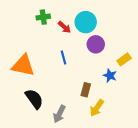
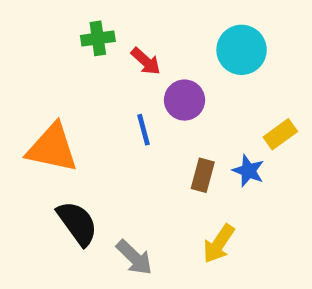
cyan circle: (86, 22) -> (242, 50), moved
purple circle: (96, 44) -> (185, 100), moved
brown rectangle: (86, 90) -> (203, 175), moved
gray arrow: (59, 114) -> (134, 257), turned -72

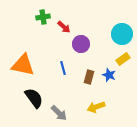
cyan circle: (242, 50) -> (122, 34), moved
blue line: (143, 130) -> (63, 68), moved
yellow arrow: (219, 244) -> (96, 107), turned 36

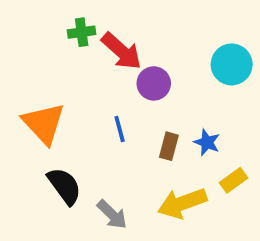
red arrow: (64, 27) -> (121, 51), size x1.6
yellow rectangle: (123, 59) -> (234, 180), moved
orange triangle: (23, 65) -> (44, 123), turned 35
yellow arrow: (96, 107) -> (182, 203), size x1.4

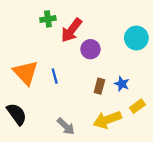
red arrow: (121, 51) -> (71, 30), turned 85
blue line: (120, 129) -> (55, 76), moved
black semicircle: (64, 186) -> (17, 114), moved

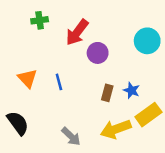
green cross: (48, 19) -> (40, 20), moved
orange triangle: (26, 73) -> (27, 78), size x0.7
yellow rectangle: (137, 106) -> (148, 115), size x1.5

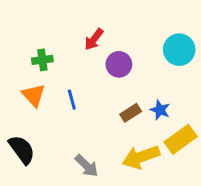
green cross: (40, 20) -> (42, 60), moved
red arrow: (77, 32) -> (94, 39), size x0.7
brown rectangle: (107, 93) -> (131, 113), turned 42

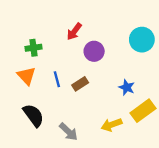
brown rectangle: (131, 113) -> (80, 84), moved
black semicircle: (22, 150) -> (33, 115), moved
yellow arrow: (141, 157) -> (112, 125), size x0.7

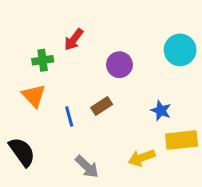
red arrow: (74, 31) -> (74, 40), moved
blue line: (57, 79) -> (69, 116), moved
yellow rectangle: (143, 111) -> (182, 140), turned 30
black semicircle: (33, 115) -> (22, 152), moved

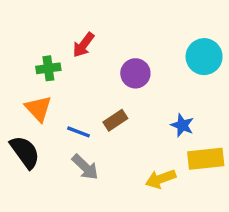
blue line: (69, 116) -> (79, 132), turned -54
black semicircle: (22, 152) -> (25, 152), moved
gray arrow: (87, 167) -> (85, 167), moved

